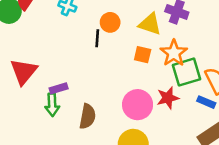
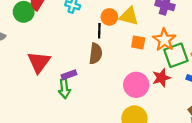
yellow triangle: (150, 24) -> (129, 16), moved
brown semicircle: (88, 116) -> (96, 54), moved

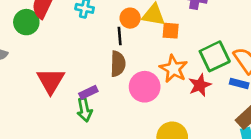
orange star: (164, 40) -> (173, 69), moved
orange square: (138, 42) -> (171, 31), moved
pink circle: (136, 85) -> (145, 87), moved

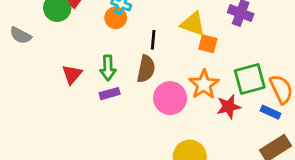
orange circle: (130, 18) -> (116, 18), moved
red triangle: (51, 81) -> (72, 74), size x0.7
green arrow: (84, 110) -> (108, 68), moved

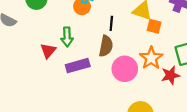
green arrow: (108, 68) -> (67, 37), moved
purple rectangle: (110, 94) -> (78, 66), size x1.5

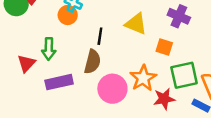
orange square: (154, 26) -> (164, 47), moved

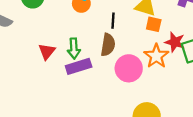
orange square: (164, 47) -> (154, 24), moved
green arrow: (49, 49) -> (74, 49), moved
red star: (164, 99) -> (175, 42), moved, turned 30

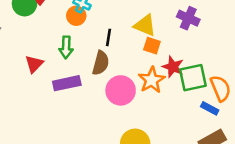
green arrow: (74, 49) -> (66, 47), moved

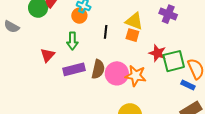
orange square: (152, 46) -> (132, 35), moved
brown semicircle: (101, 63) -> (98, 69), moved
orange star: (152, 80) -> (136, 76), moved, turned -30

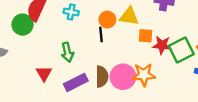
orange circle: (79, 16) -> (107, 20), moved
orange square: (132, 35) -> (146, 36), moved

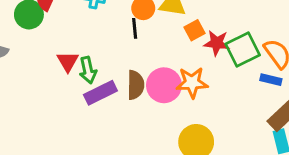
orange square: (146, 36) -> (195, 30), turned -32
green arrow: (67, 52) -> (88, 70), moved
red triangle: (44, 73) -> (68, 62), moved

